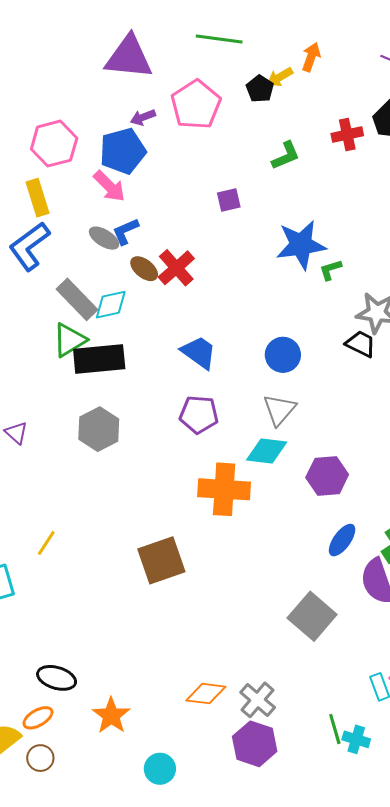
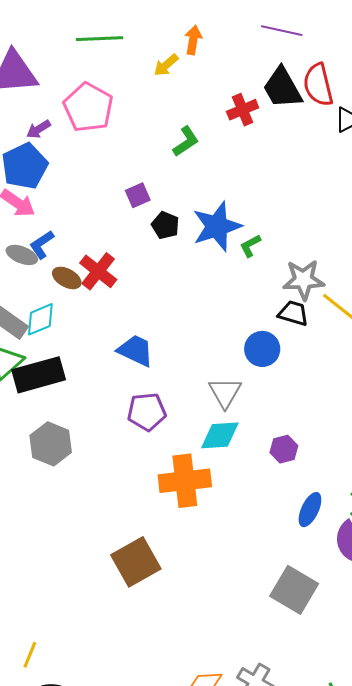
black pentagon: (260, 89) -> (165, 225), moved
blue circle: (283, 355) -> (262, 349), moved
purple hexagon: (327, 476) -> (284, 449), size x0.7
yellow line: (46, 543) -> (30, 655), moved

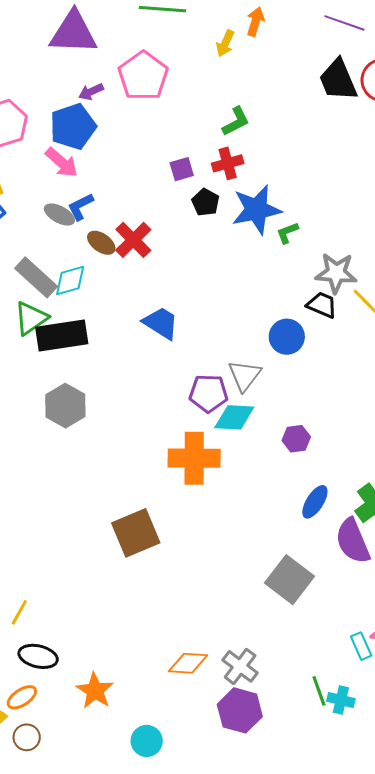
yellow arrow: (166, 65) -> (225, 43), turned -32
red cross: (243, 110) -> (228, 163), moved
purple pentagon: (147, 412) -> (208, 393), moved

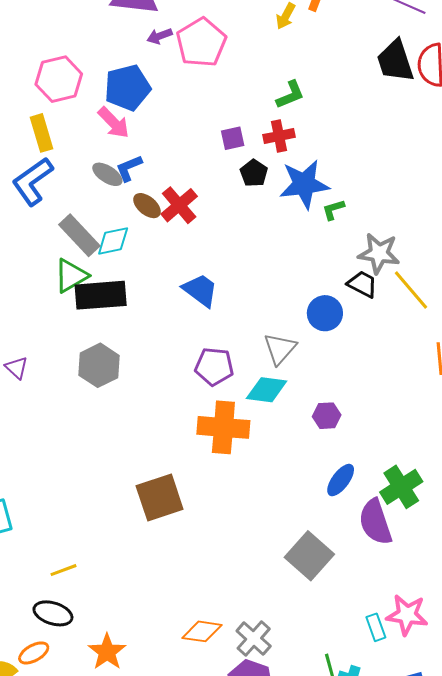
purple arrow: (91, 92) -> (160, 36), moved
purple pentagon: (208, 393) -> (214, 367), moved
yellow line: (19, 612) -> (63, 570), moved, turned 36

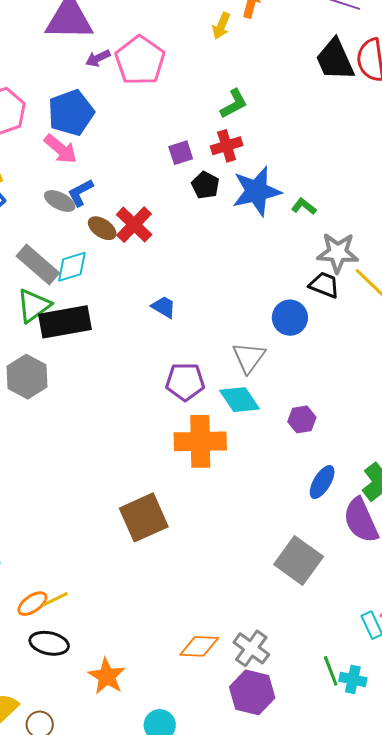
green L-shape: (333, 210) -> (304, 206), moved, turned 60
blue trapezoid: (200, 290) -> (164, 307), size x0.7
gray hexagon: (99, 365) -> (27, 377), moved
cyan diamond: (267, 390) -> (239, 400), turned 54
orange ellipse: (34, 653) -> (32, 604), moved

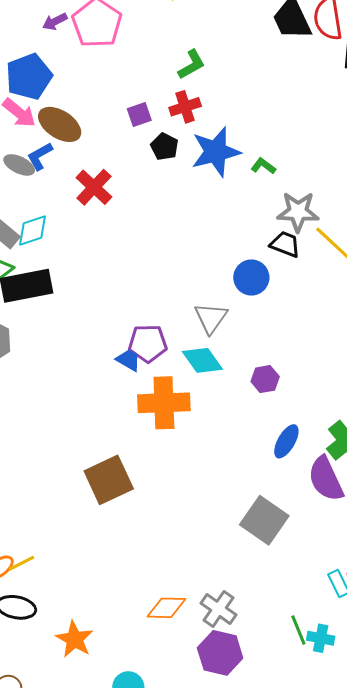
brown ellipse: (102, 228) -> (60, 124), moved, size x1.5
blue trapezoid: (164, 307) -> (128, 360), moved

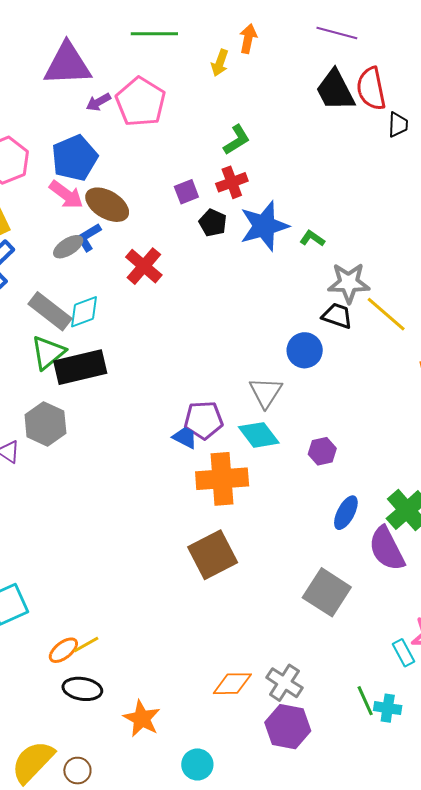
gray ellipse: (19, 165) -> (68, 247), turned -56
brown square: (109, 480) -> (213, 555), moved

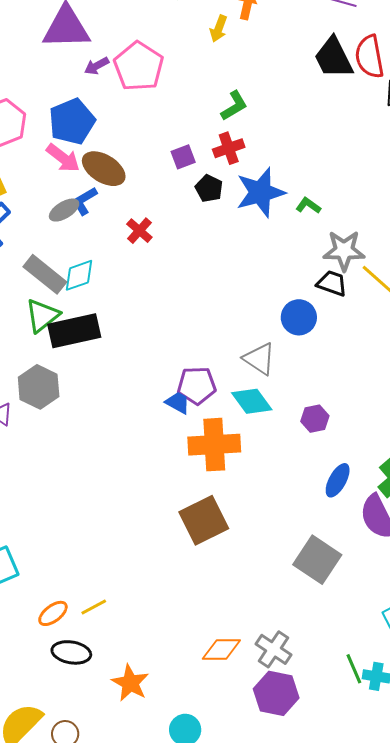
red cross: (144, 266) -> (139, 231), size x0.7
gray triangle: (266, 392) -> (259, 359), turned -30
yellow line: (86, 645) -> (94, 607), moved

